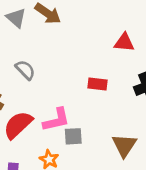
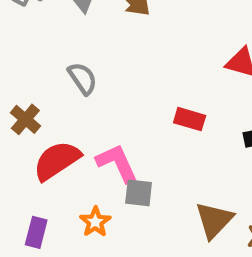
pink L-shape: (56, 120) -> (117, 163), turned -112

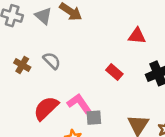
brown cross: (25, 119) -> (22, 65), moved
red rectangle: (190, 119) -> (114, 72), turned 35

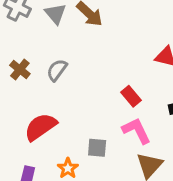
gray semicircle: (52, 61) -> (57, 70), turned -108
pink L-shape: (79, 103) -> (136, 131), moved

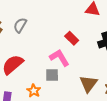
pink L-shape: (136, 131) -> (59, 58), moved

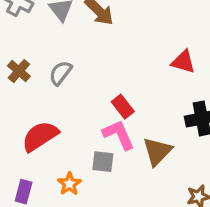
red rectangle: (72, 38) -> (123, 107), moved
brown triangle: (88, 84) -> (157, 151), moved

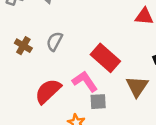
red rectangle: (123, 107) -> (105, 58), size x1.6
pink L-shape: (119, 135) -> (85, 81), moved

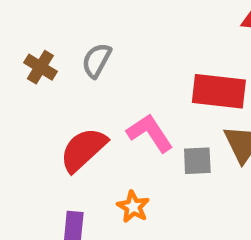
red rectangle: (105, 58) -> (219, 91), moved, turned -36
gray square: (98, 102) -> (197, 161), moved

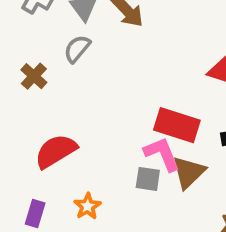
gray semicircle: (96, 60) -> (77, 49), moved
pink L-shape: (150, 133) -> (162, 154), moved

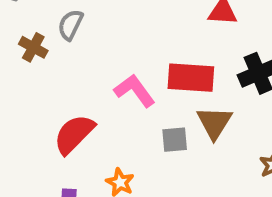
brown cross: (34, 76) -> (33, 47), moved
pink L-shape: (162, 154) -> (135, 91), moved

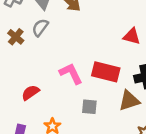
brown triangle: (214, 123) -> (129, 101), moved, turned 30
red semicircle: (74, 134) -> (30, 93), size x0.7

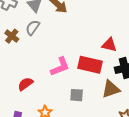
red triangle: (132, 36) -> (109, 45), moved
pink L-shape: (71, 73) -> (60, 67), turned 95

